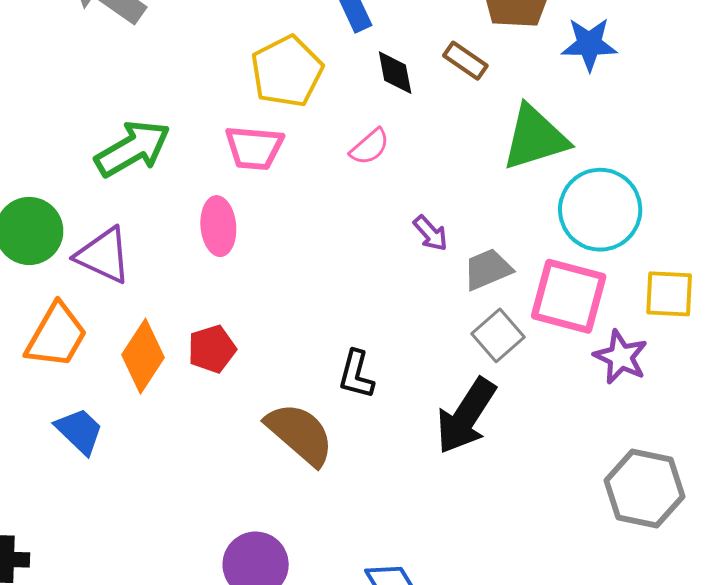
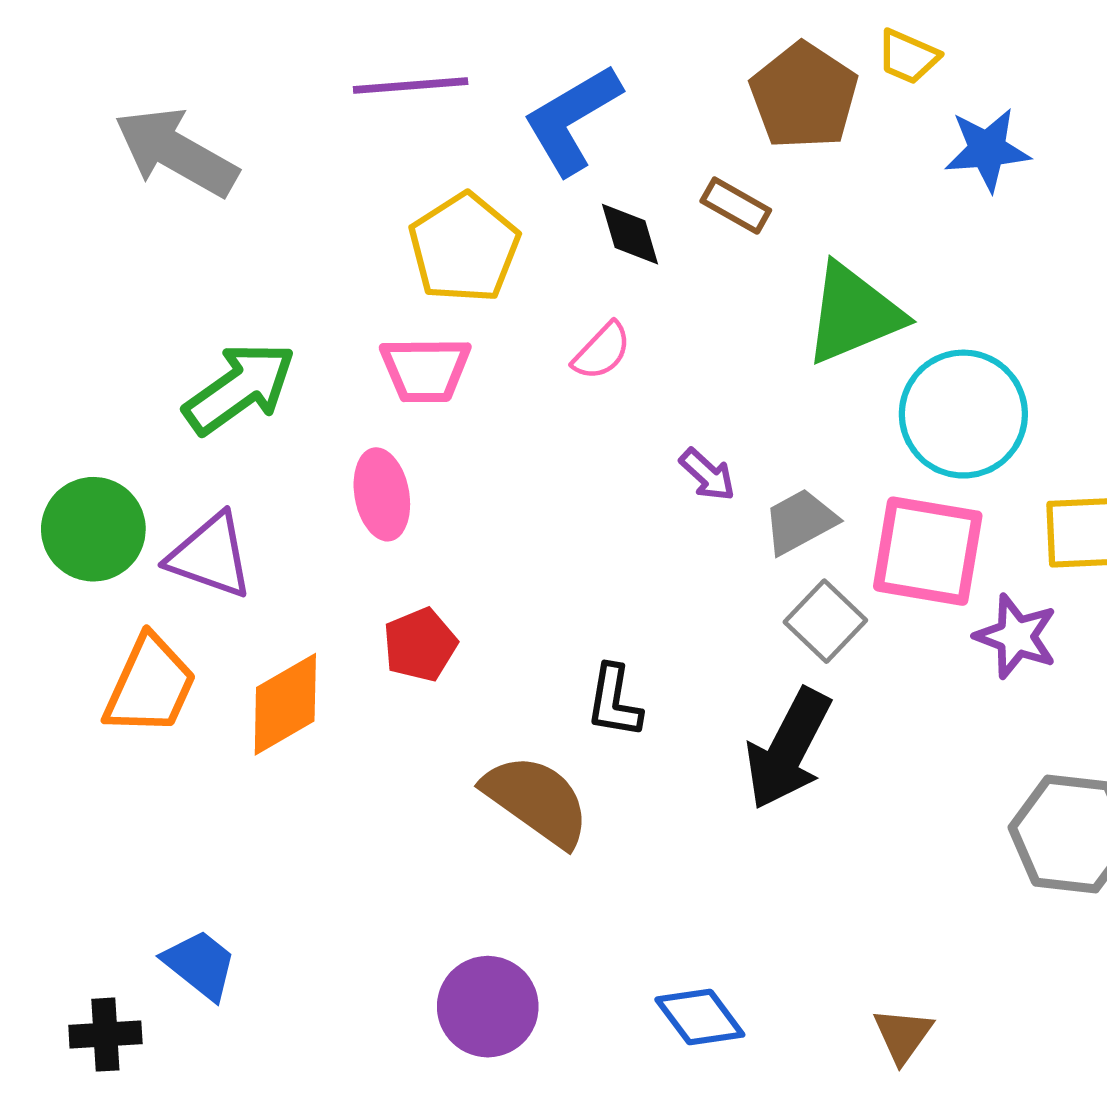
blue star: (589, 44) -> (987, 150), moved
red pentagon: (212, 349) -> (420, 645), moved
orange diamond: (143, 356) -> (285, 704), turned 32
blue trapezoid: (79, 431) -> (200, 965), moved

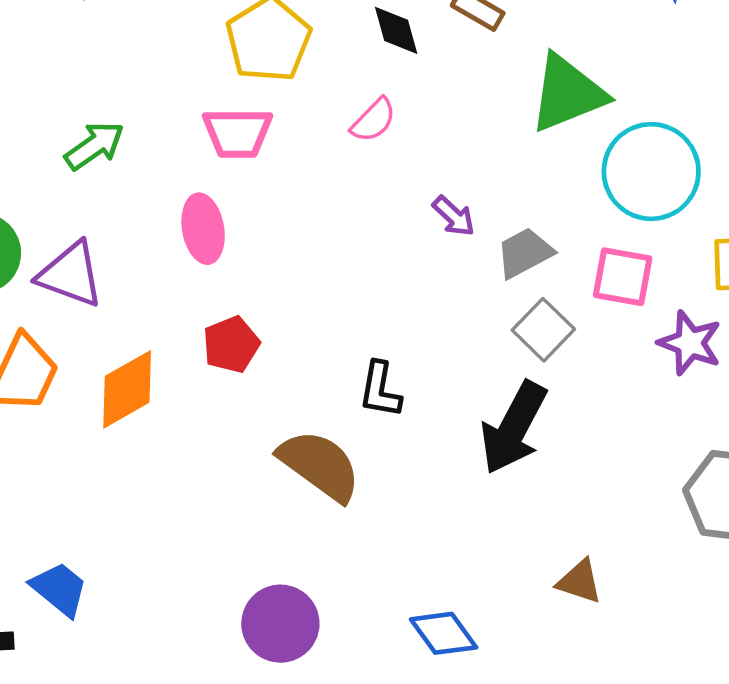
green arrow: (240, 388) -> (94, 146), size x0.7
pink square: (928, 551) -> (623, 277), size x0.7
brown triangle: (903, 1035) -> (580, 582), moved, turned -48

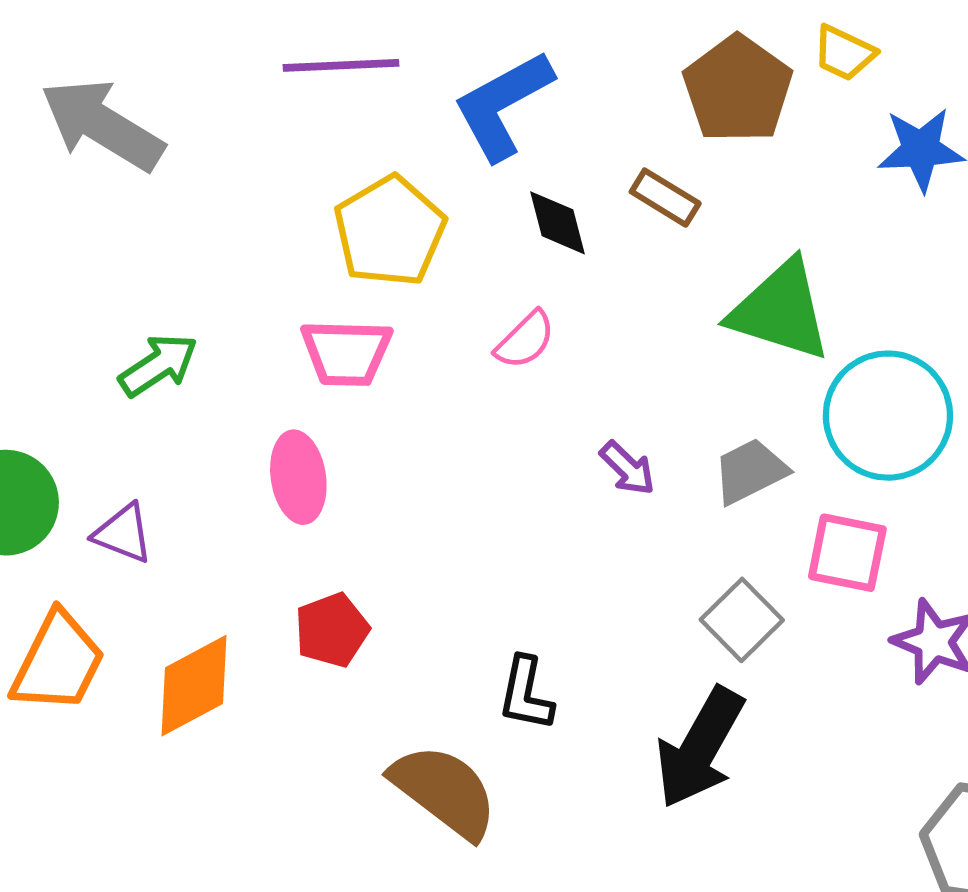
green triangle: (567, 93) -> (780, 311), turned 38
gray trapezoid: (525, 253) -> (750, 471), moved
purple triangle: (71, 275) -> (123, 533), size x0.7

